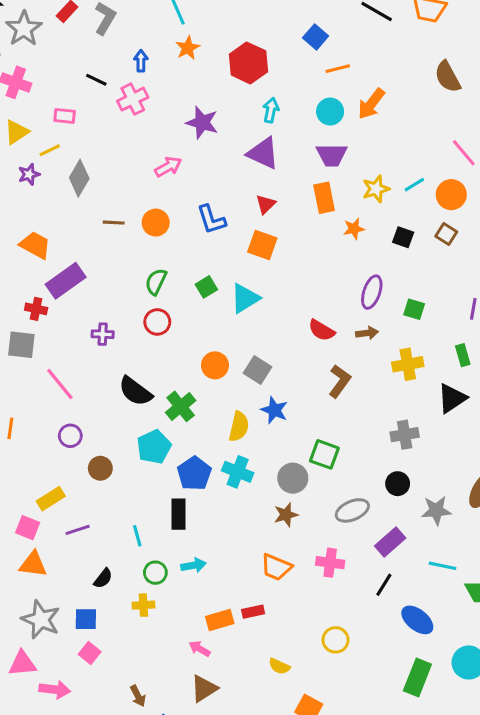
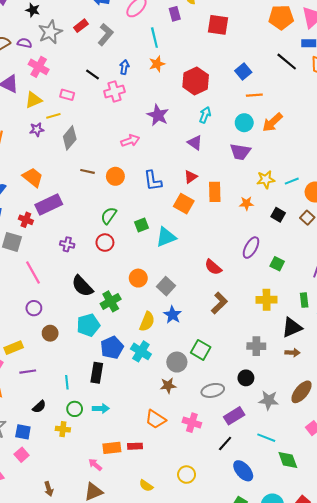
purple triangle: (263, 153) -> (195, 143), size x0.7
orange rectangle: (324, 198) -> (215, 192), moved
brown arrow: (367, 333) -> (292, 353), moved

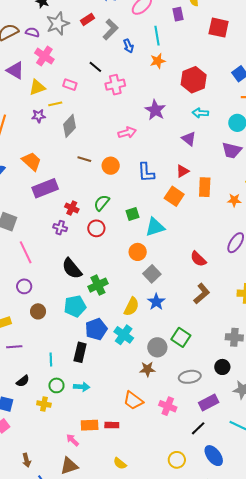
blue arrow: (124, 67) -> (128, 46), moved, turned 144
cyan arrow: (205, 115) -> (200, 113), turned -112
red cross: (26, 220) -> (72, 208), moved
orange circle: (138, 278) -> (138, 252), moved
yellow circle: (187, 475) -> (177, 460), moved

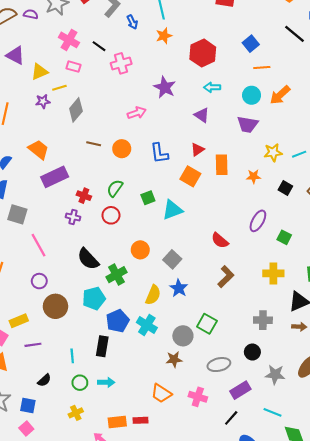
pink cross: (44, 56) -> (69, 40), moved
orange circle: (138, 252) -> (140, 250), moved
brown circle: (38, 311) -> (55, 306), size x1.5
yellow cross: (44, 404) -> (76, 413), moved, turned -32

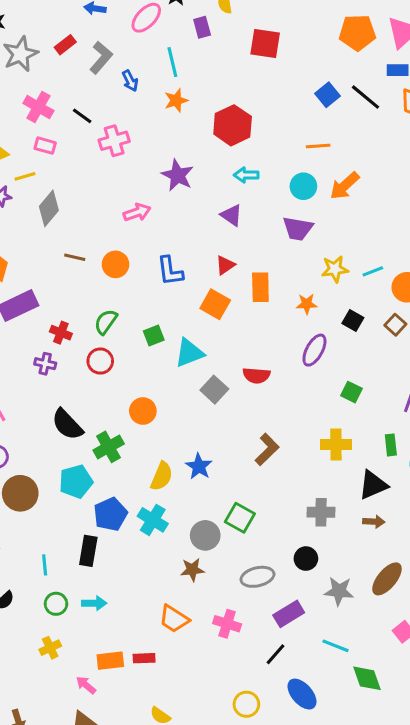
blue square: (251, 44) -> (327, 95), moved
purple ellipse: (258, 221) -> (314, 350), moved
red semicircle: (220, 240) -> (256, 375), moved, turned -36
gray square: (172, 259) -> (214, 390), moved

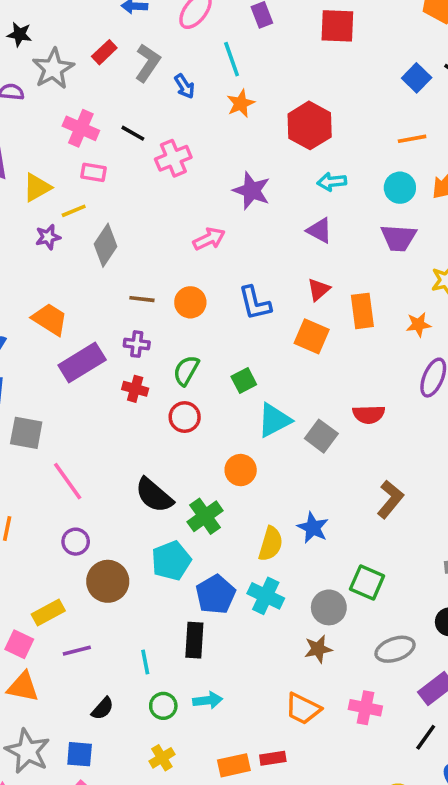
cyan triangle: (189, 353) -> (274, 420), moved
purple cross: (45, 364) -> (137, 344), moved

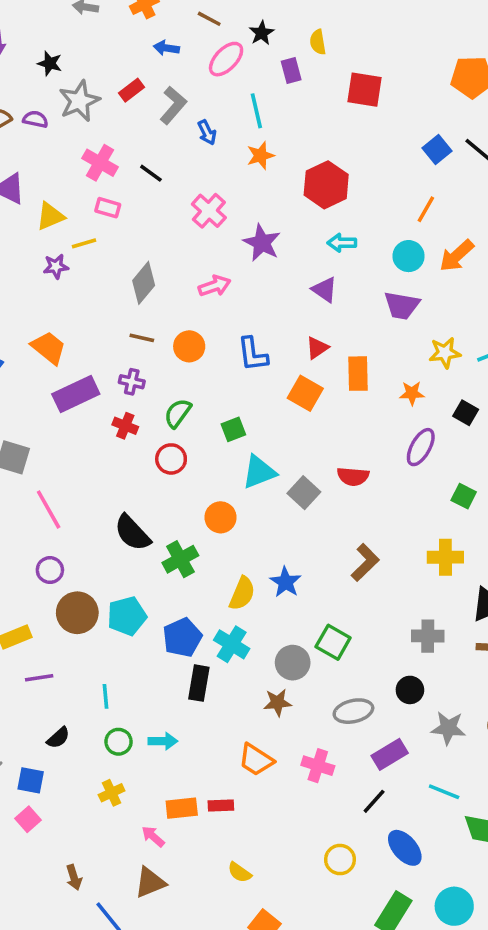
orange line: (412, 139) -> (426, 209), turned -56
pink cross: (173, 158) -> (209, 211), moved, turned -32
gray diamond: (106, 245) -> (144, 283), moved
cyan pentagon: (171, 561) -> (127, 616), moved
black rectangle: (194, 640) -> (199, 683), moved

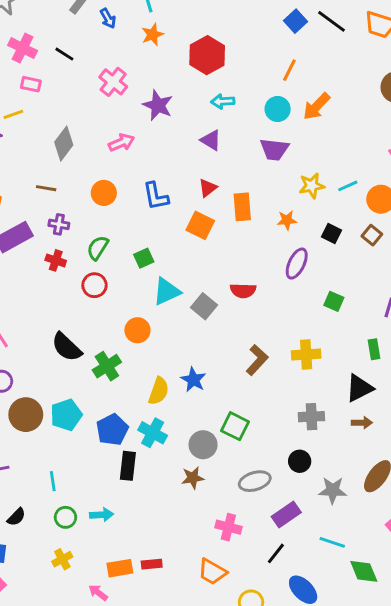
brown line: (142, 338) -> (46, 188), moved
yellow cross: (445, 557) -> (306, 355), moved
orange trapezoid: (256, 760) -> (212, 572), moved

